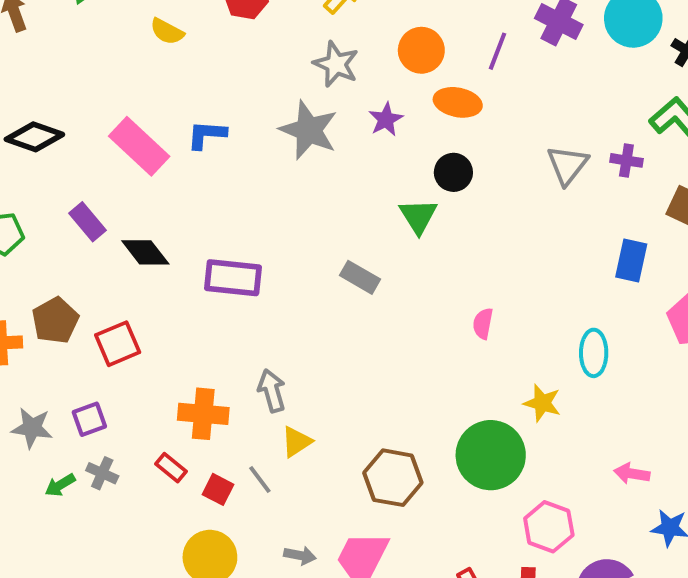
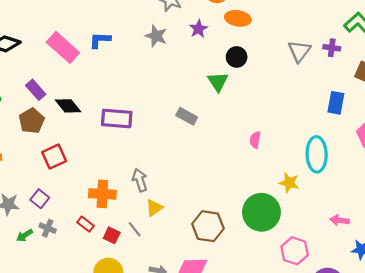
gray star: (309, 130) -> (156, 36), size x0.7
brown pentagon: (55, 321) -> (32, 121), moved
cyan ellipse: (594, 353) -> (317, 154), size x1.4
purple square: (89, 419) -> (40, 199), turned -30

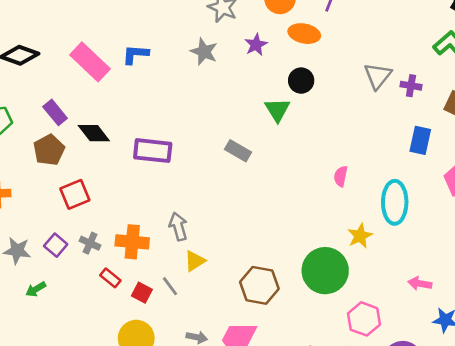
purple cross: (332, 48) -> (411, 86), moved
pink semicircle: (255, 140) -> (341, 176), moved
yellow star: (289, 183) -> (360, 236), turned 30
gray cross: (48, 228) -> (90, 243), moved

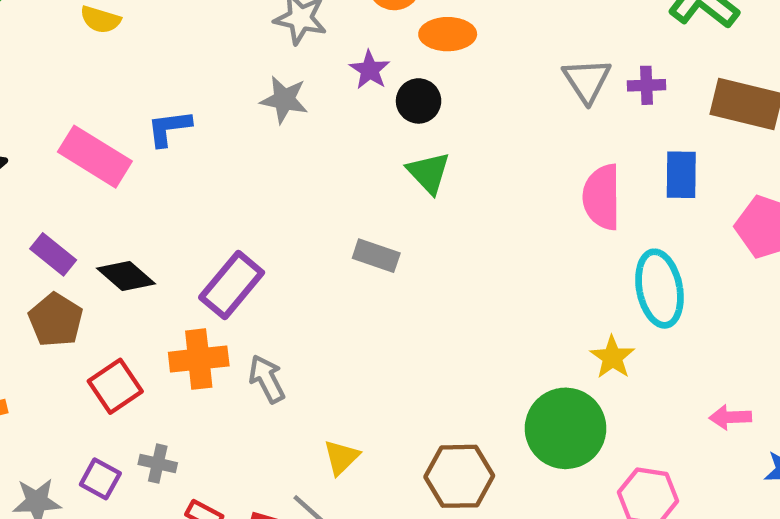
black circle: (301, 81) -> (419, 101), moved
purple rectangle: (153, 151) -> (232, 285), turned -45
pink semicircle: (341, 176) -> (602, 197), moved, size x1.8
gray arrow: (178, 227) -> (267, 379), moved
orange cross: (132, 242) -> (199, 359), moved

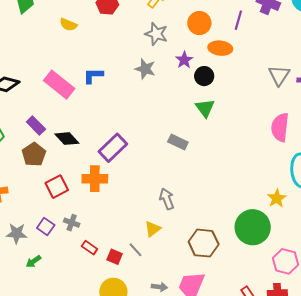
gray arrow: (267, 379) -> (167, 199), moved

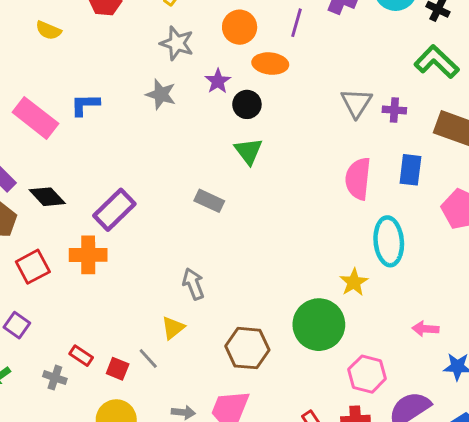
gray cross: (72, 223) -> (55, 378), moved

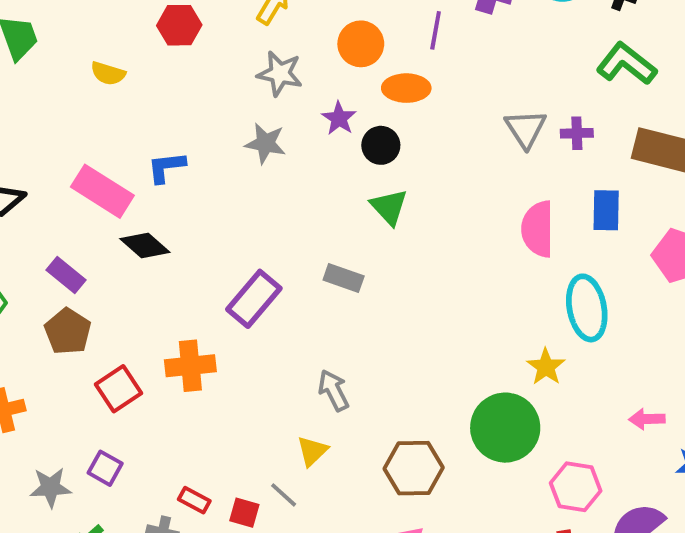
black diamond: (47, 197) -> (145, 245), moved
purple rectangle: (114, 210) -> (254, 299), moved

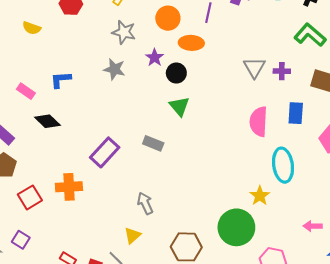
pink rectangle: (102, 191) -> (26, 91), size x0.6

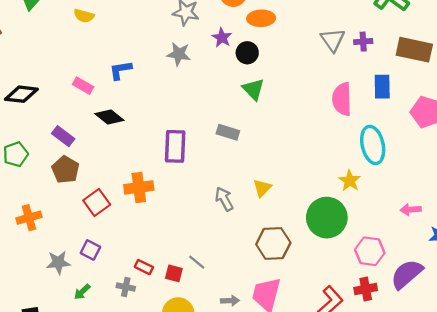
purple rectangle: (105, 152) -> (175, 146), turned -36
yellow triangle: (132, 235) -> (262, 188), moved

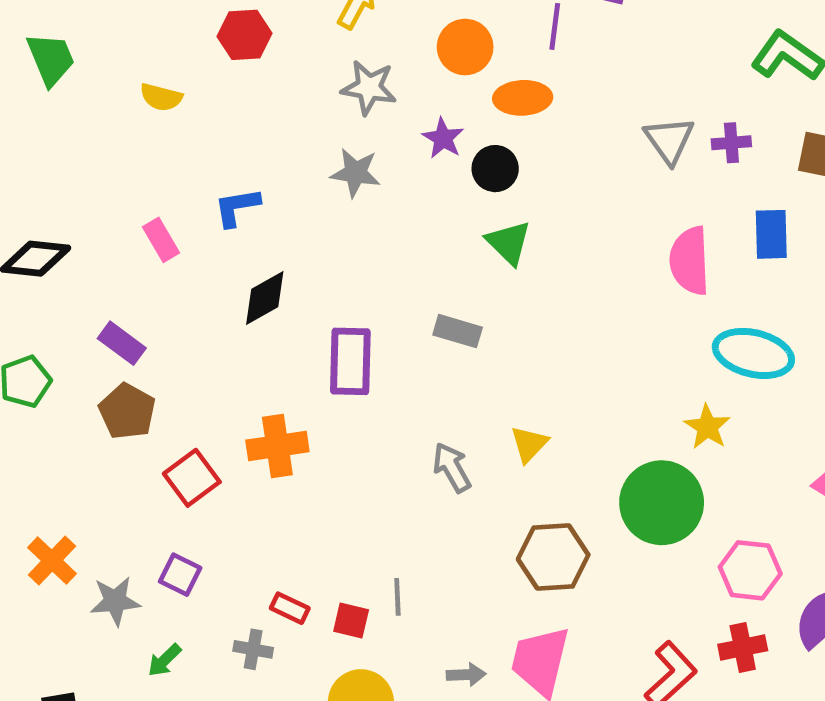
pink rectangle: (83, 86) -> (161, 240), turned 30
black diamond: (109, 117) -> (265, 298), moved, turned -68
cyan ellipse: (373, 145) -> (753, 353), turned -63
orange cross: (29, 218) -> (52, 561), moved, turned -30
gray line: (197, 262) -> (397, 597), turned 48

